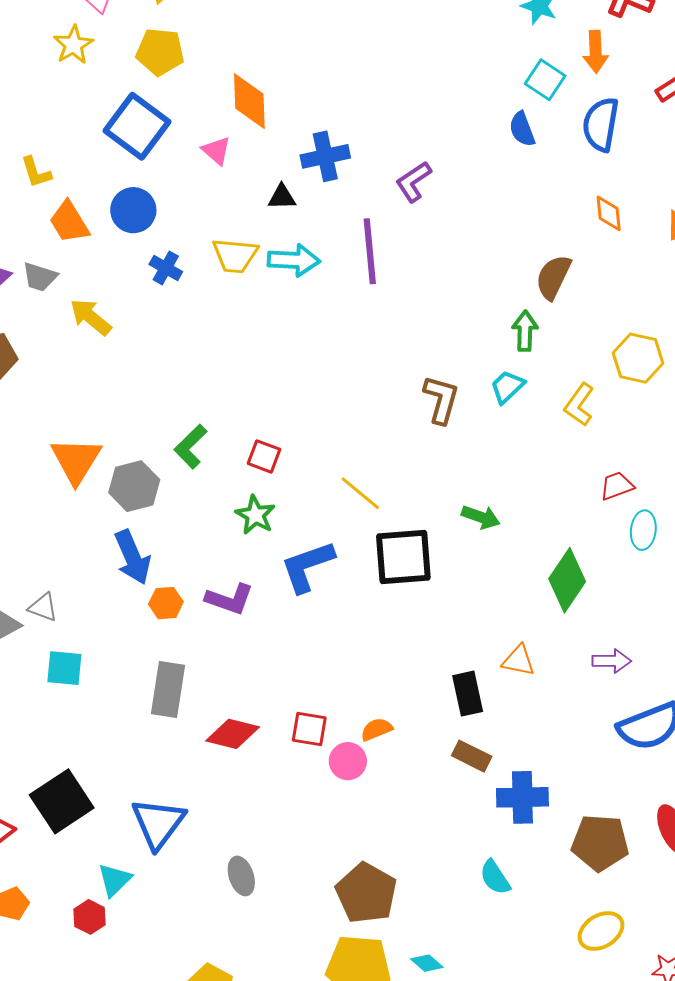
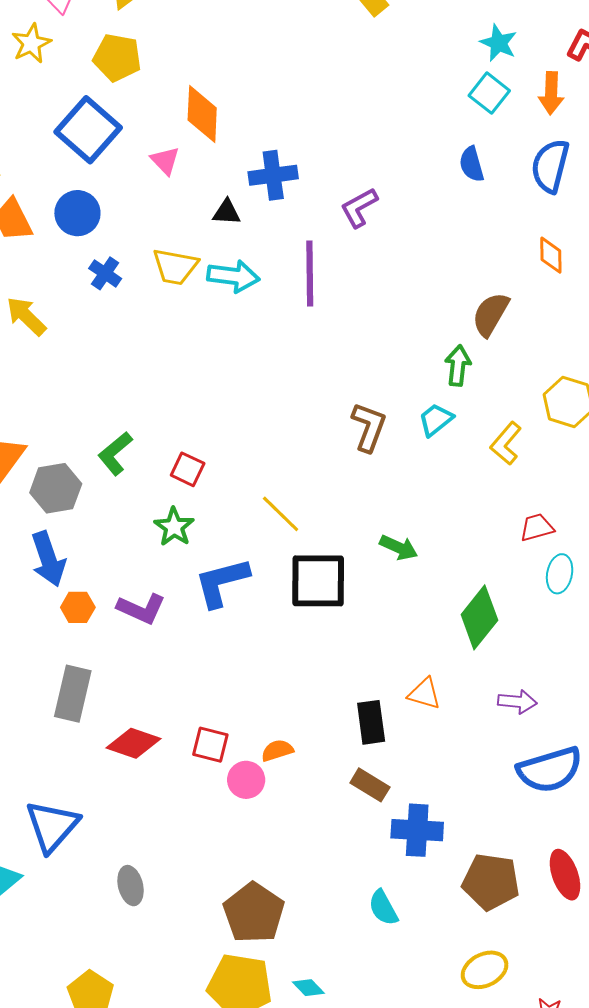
cyan square: (545, 80) -> (489, 93), moved

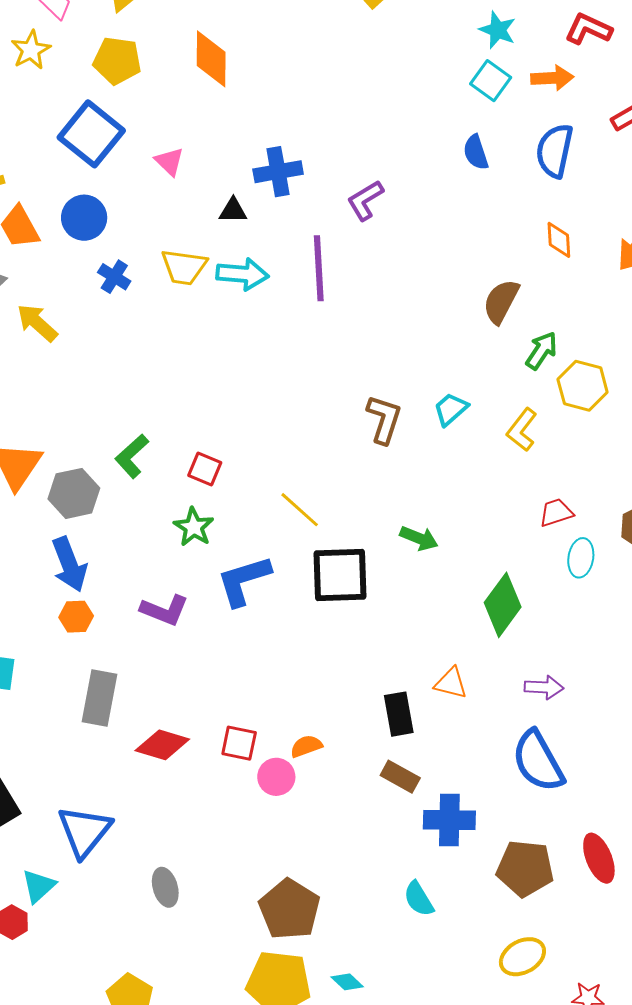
orange arrow: (551, 93) -> (552, 78), turned -93
orange diamond: (202, 114) -> (211, 59), moved
green arrow: (458, 366) -> (541, 351), moved, turned 30
orange hexagon: (78, 607) -> (76, 617), moved
blue semicircle: (550, 770) -> (538, 761), moved, turned 80

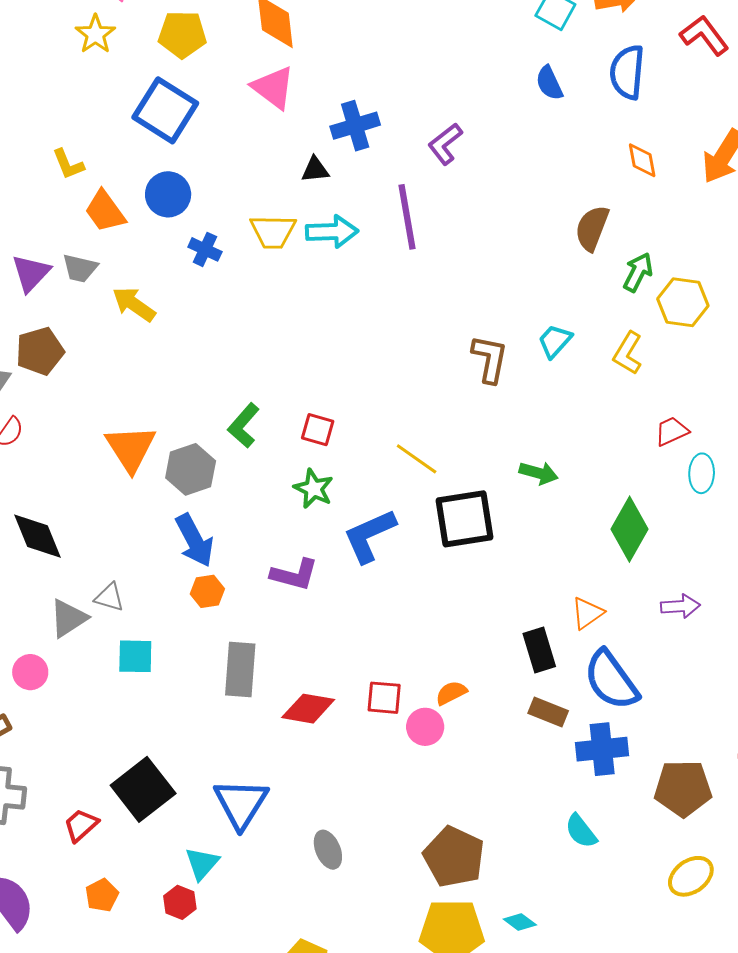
pink triangle: (169, 162) -> (273, 88), moved, size x1.5
orange triangle: (451, 683) -> (587, 613), turned -42
blue semicircle: (538, 761) -> (611, 680), moved

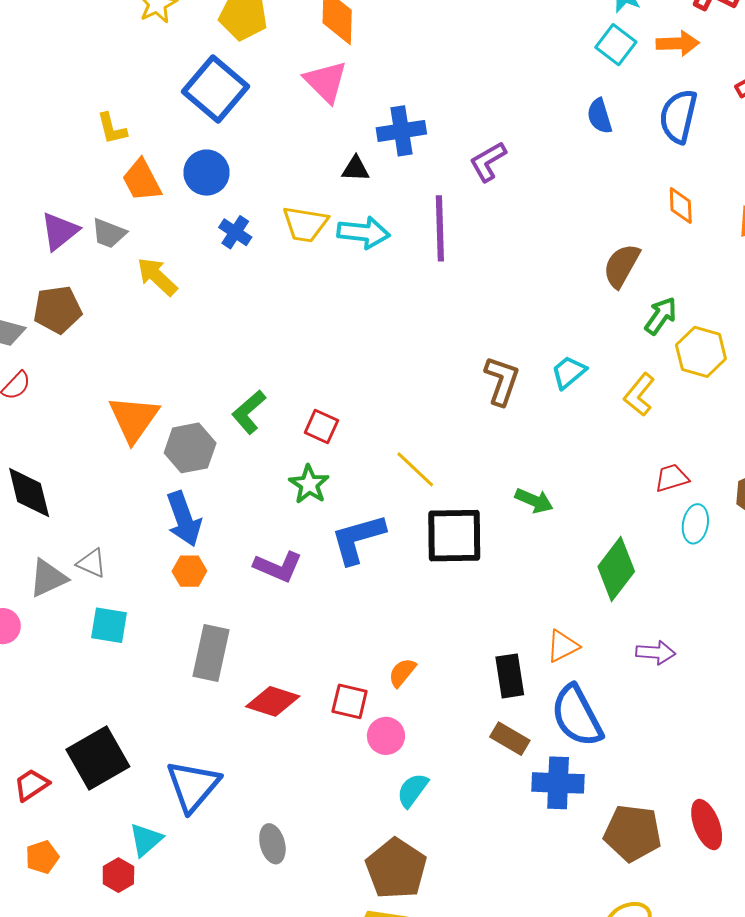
orange semicircle: (451, 693) -> (402, 673), moved, turned -32
cyan semicircle: (581, 831) -> (413, 790), moved, turned 66

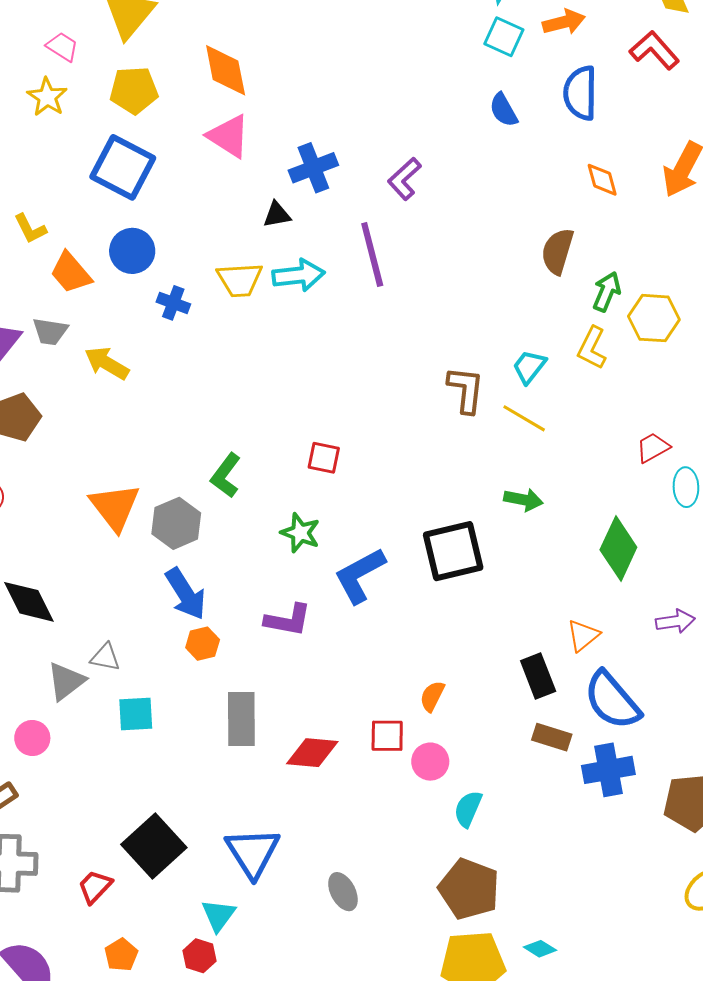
yellow L-shape: (639, 395) -> (592, 348), moved
red square: (321, 427) -> (324, 458), moved
yellow line: (415, 469) -> (524, 418), moved

